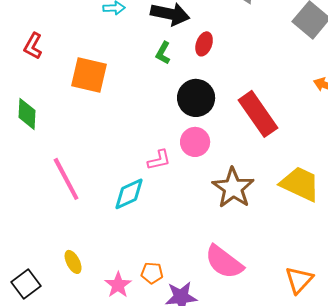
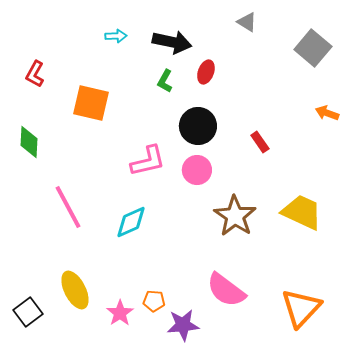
red rectangle: (258, 114) -> (260, 142), size x0.5
pink L-shape: (159, 160) -> (148, 161), moved, size x1.5
yellow ellipse: (73, 262) -> (75, 290), size x1.6
orange triangle: (299, 280) -> (301, 308), size x1.4

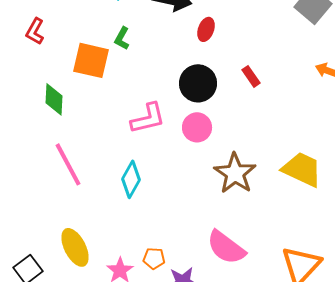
green L-shape: (165, 81) -> (122, 38), moved
green diamond: (29, 142) -> (54, 99), moved
red rectangle: (260, 142) -> (251, 76), moved
cyan diamond: (131, 222) -> (131, 179), turned -36

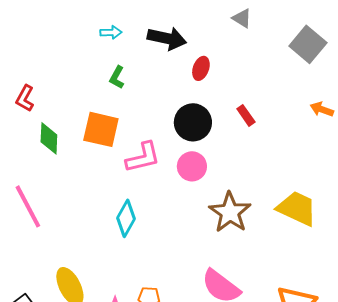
red L-shape: (35, 31) -> (25, 98), moved
orange square: (91, 60) -> (101, 129), moved
pink line: (68, 164) -> (28, 206), moved

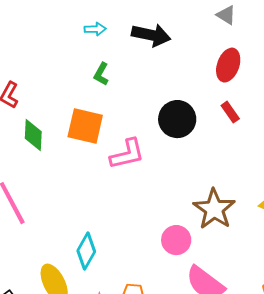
red ellipse: (201, 68) -> (228, 65), moved, size x1.4
pink circle: (192, 166) -> (176, 240), moved
cyan diamond: (126, 218) -> (86, 251), moved

